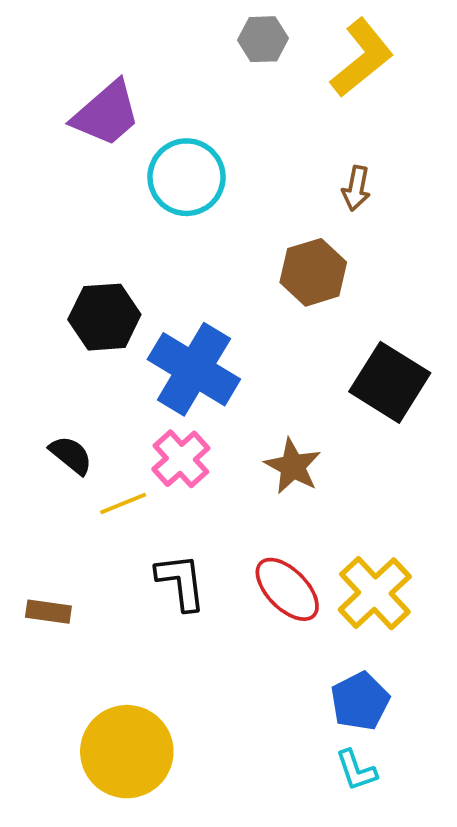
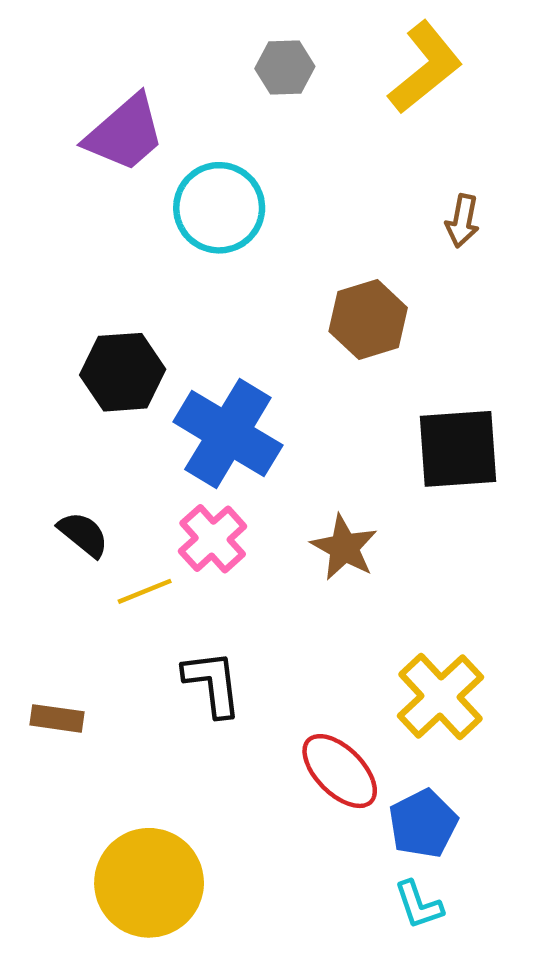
gray hexagon: (263, 39) -> (285, 68), moved
brown arrow: (356, 188) -> (462, 221), moved
black square: (390, 382) -> (458, 449), turned -36
red ellipse: (287, 589) -> (340, 771), moved

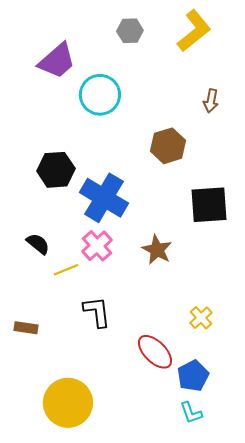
yellow cross: (440, 697) -> (201, 318), size x0.6

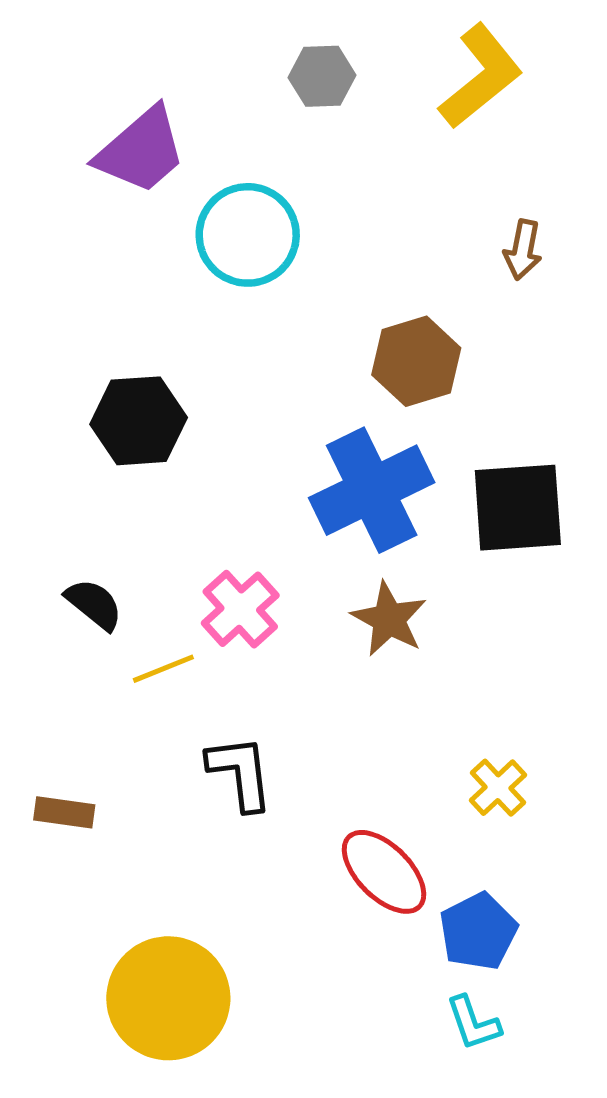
blue cross: (104, 198) -> (372, 490), moved, turned 33

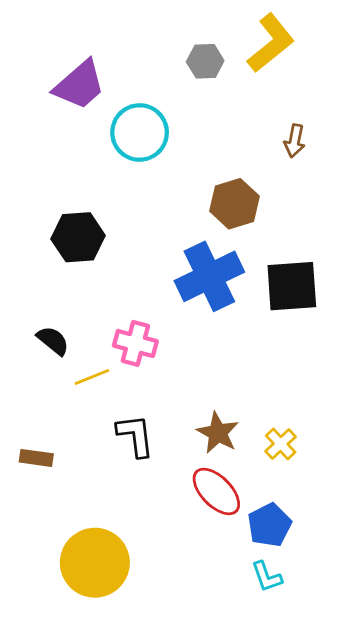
gray hexagon: (322, 76) -> (205, 61), moved
pink cross: (240, 609) -> (135, 343), turned -33
brown star: (389, 619) -> (218, 433), moved

